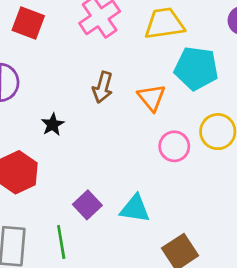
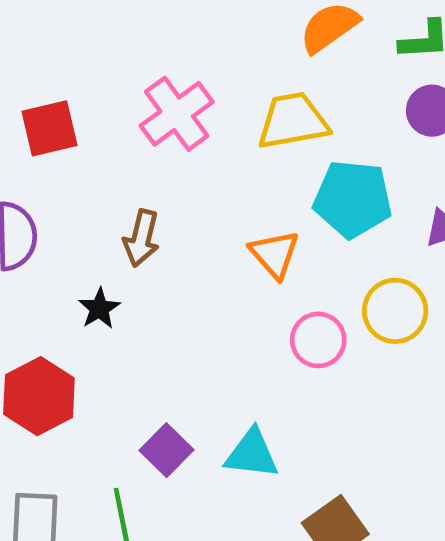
red square: (28, 23) -> (49, 128), turned -32
brown arrow: (103, 87) -> (141, 238), moved

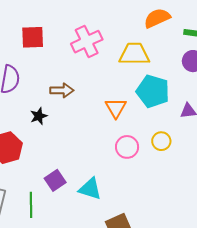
brown arrow: (141, 238) -> (62, 90), turned -115
yellow circle: (395, 311) -> (161, 141), size x0.7

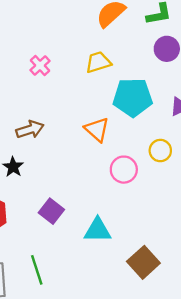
pink cross: (87, 42) -> (40, 66), size x0.6
yellow trapezoid: (134, 54) -> (98, 62), size x0.7
purple square: (55, 180) -> (51, 211), moved

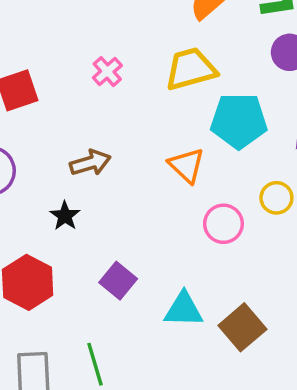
yellow trapezoid: (98, 62) -> (191, 69), size x1.4
brown square: (143, 262) -> (242, 327), moved

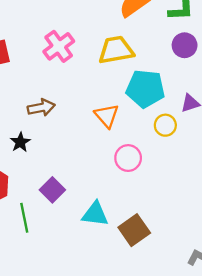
pink cross: (107, 72) -> (59, 46), size x1.5
yellow circle: (276, 198) -> (165, 125), moved
green line: (95, 364) -> (24, 218), moved

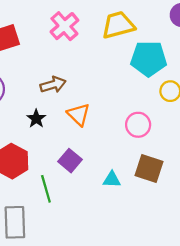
orange triangle: (107, 116) -> (79, 114), moved
cyan triangle: (95, 214) -> (112, 180), size x0.7
brown square: (134, 230) -> (149, 168), moved, turned -32

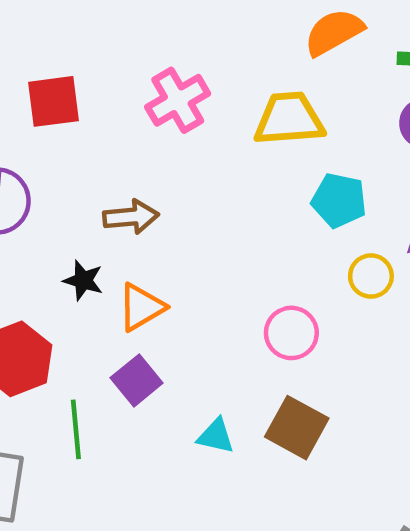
cyan pentagon: (149, 59) -> (339, 200), size x0.7
orange triangle: (79, 114) -> (141, 307), moved, turned 35
black star: (36, 119) -> (83, 280), turned -30

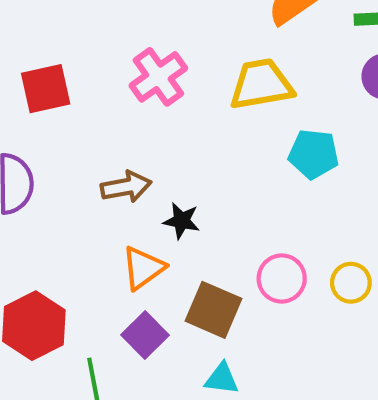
yellow circle: (371, 276) -> (351, 283), moved
black star: (83, 280) -> (182, 221), moved
brown square: (297, 428) -> (213, 310), moved

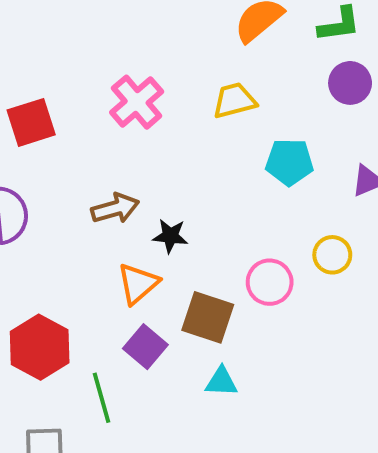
yellow trapezoid: (261, 84) -> (234, 101), size x0.7
yellow circle: (351, 283) -> (332, 255), moved

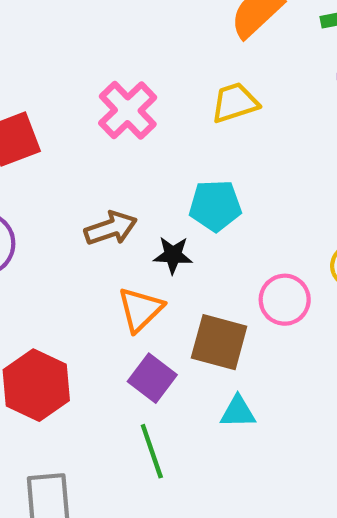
cyan pentagon: (289, 162) -> (215, 206), moved
green line: (101, 398) -> (152, 451), moved

